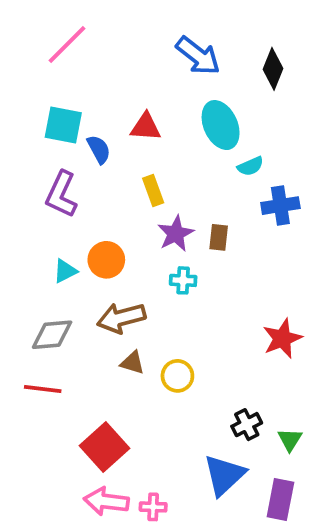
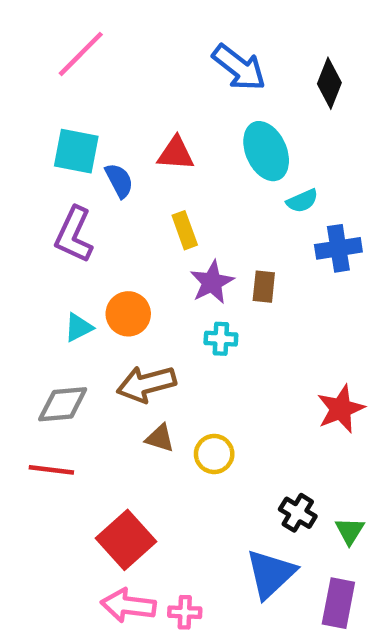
black cross: (247, 425) -> (298, 513), turned -32

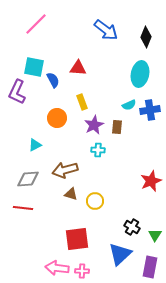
cyan ellipse: (266, 151) -> (140, 74), moved, turned 35
cyan semicircle: (302, 201) -> (129, 105), moved
purple L-shape: (74, 235) -> (17, 92), moved
orange circle: (128, 314) -> (57, 118), moved
red square: (126, 540) -> (77, 239), moved, turned 35

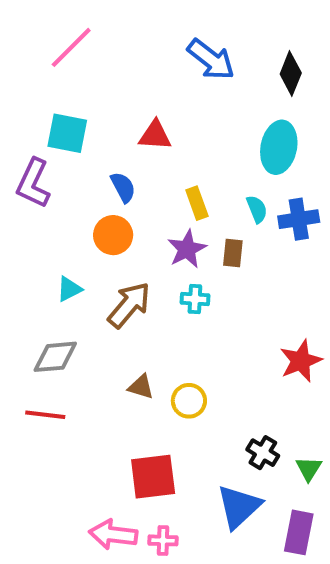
blue semicircle: (53, 80) -> (123, 187), moved
yellow rectangle: (82, 102) -> (197, 203), moved
cyan semicircle: (129, 105) -> (257, 209), turned -88
brown arrow: (65, 170) -> (129, 305), moved, turned 145

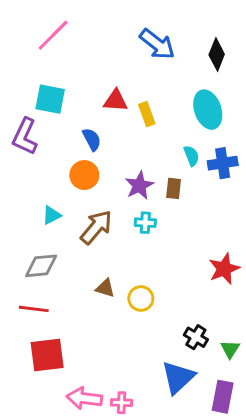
cyan ellipse: (279, 147) -> (208, 110), turned -30
yellow rectangle: (197, 203) -> (147, 114), moved
red square: (153, 477) -> (47, 355), moved

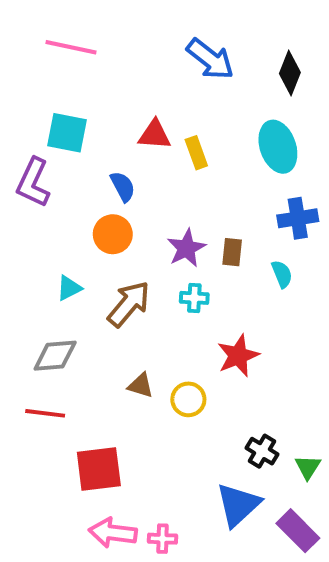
pink line: (53, 35) -> (71, 47), turned 57
cyan semicircle: (191, 156) -> (282, 274), moved
red star: (224, 269) -> (238, 356), moved
red square: (47, 355) -> (99, 469), moved
purple rectangle: (223, 397) -> (298, 531), turned -56

